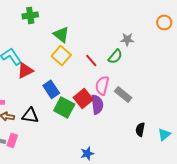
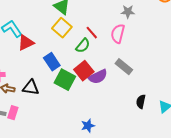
green semicircle: (115, 56) -> (83, 46), moved
pink semicircle: (102, 85) -> (118, 34), moved
purple semicircle: (97, 104) -> (98, 77), turned 72

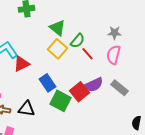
gray star: (128, 12) -> (114, 33), moved
green semicircle: (83, 46) -> (78, 41), moved
purple semicircle: (98, 77) -> (94, 85), moved

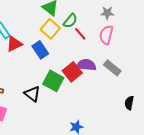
blue rectangle: (48, 83) -> (40, 50), moved
purple semicircle: (94, 85) -> (86, 65), turned -150
black triangle: (26, 109) -> (32, 94), moved, turned 30

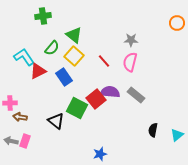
green semicircle: (70, 21) -> (52, 48), moved

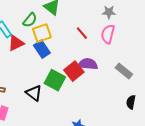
yellow square: (74, 56) -> (42, 33), moved, turned 30
gray rectangle: (136, 95) -> (124, 71), moved

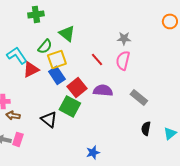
red square: (74, 71) -> (77, 87), moved

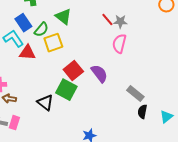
red line: (97, 59) -> (107, 20), moved
red triangle: (31, 69) -> (27, 53), turned 30
blue rectangle: (57, 75) -> (23, 23), moved
purple semicircle: (103, 90) -> (99, 74), turned 48
gray rectangle: (139, 97) -> (135, 94), moved

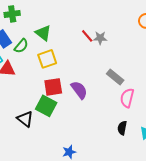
yellow square: (53, 43) -> (47, 59), moved
pink semicircle: (119, 44) -> (127, 98), moved
red square: (73, 71) -> (53, 87), turned 30
gray rectangle: (135, 94) -> (115, 77), moved

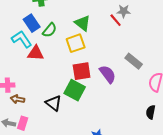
green triangle: (43, 33) -> (83, 23), moved
gray star: (100, 38) -> (124, 11), moved
gray rectangle: (115, 77) -> (134, 61), moved

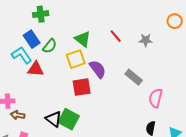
gray star: (124, 11) -> (146, 40), moved
purple semicircle: (108, 74) -> (98, 69), moved
green square: (75, 90) -> (69, 119), moved

